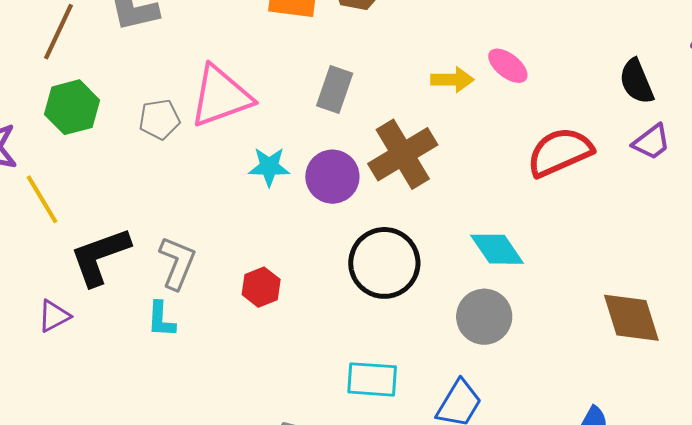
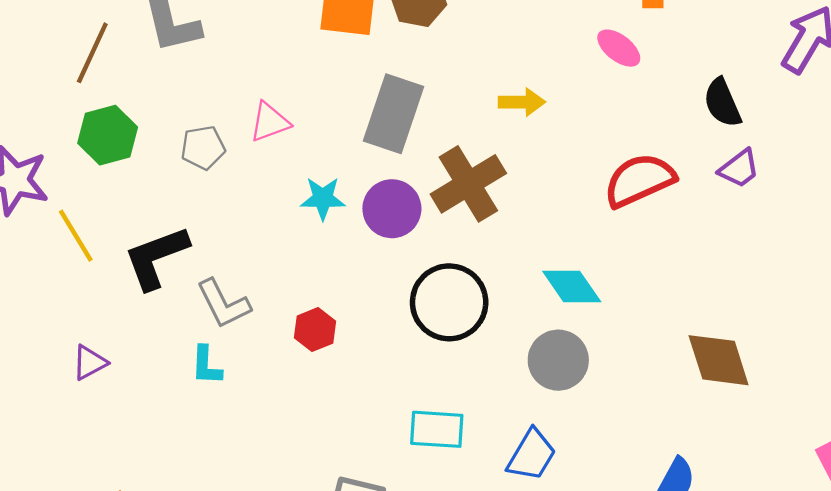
pink ellipse: (508, 66) -> (619, 48), moved
gray rectangle: (335, 90) -> (394, 114), size x1.5
pink triangle: (221, 96) -> (270, 122), size x0.6
black L-shape: (100, 256) -> (156, 257), moved
gray L-shape: (177, 263) -> (223, 304), turned 132

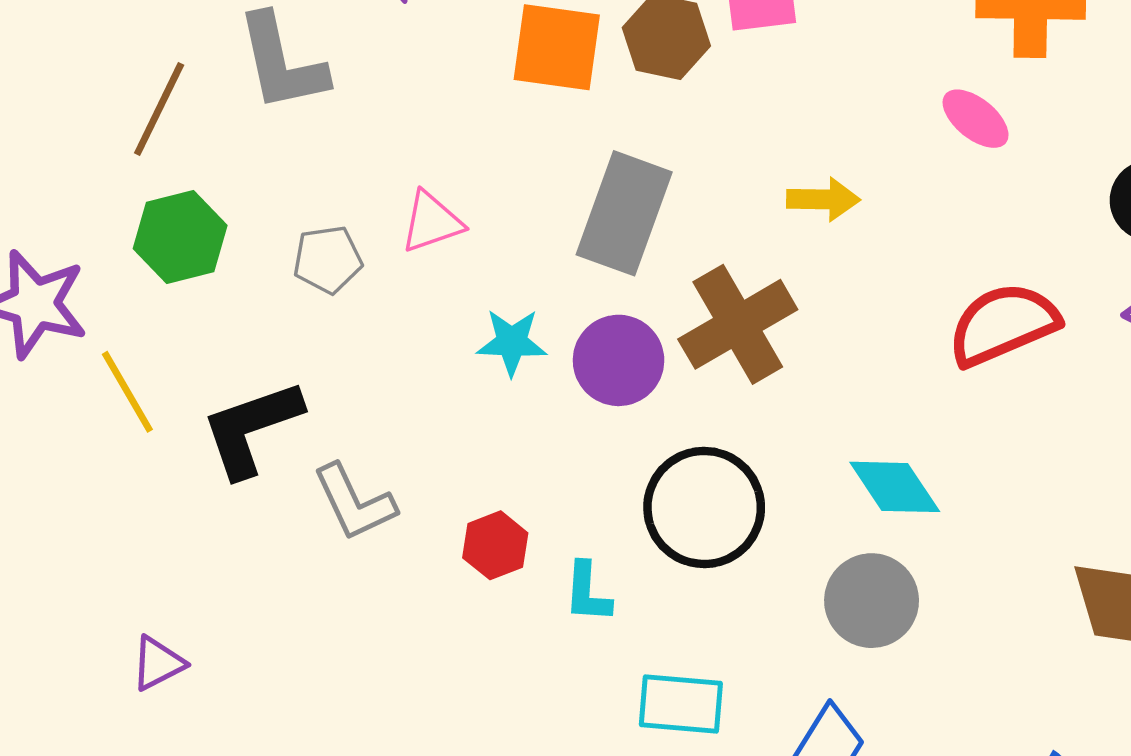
purple triangle: (90, 363) -> (158, 663), moved
cyan L-shape: (206, 366) -> (587, 593), moved

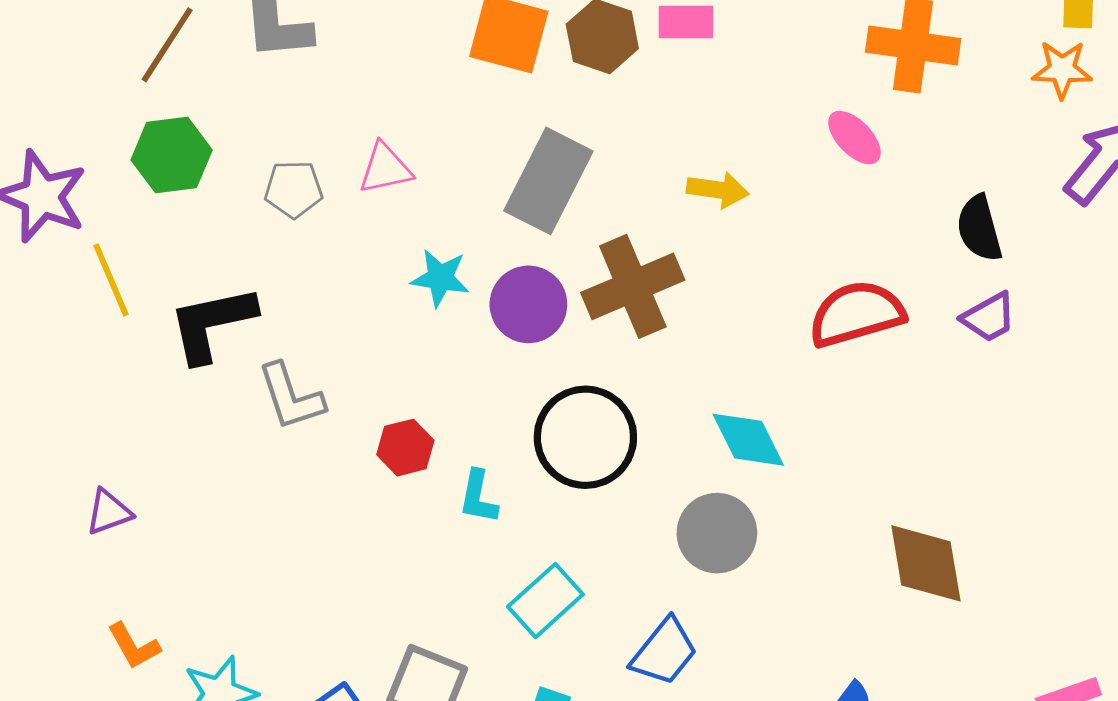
cyan rectangle: (681, 704) -> (545, 601), turned -54

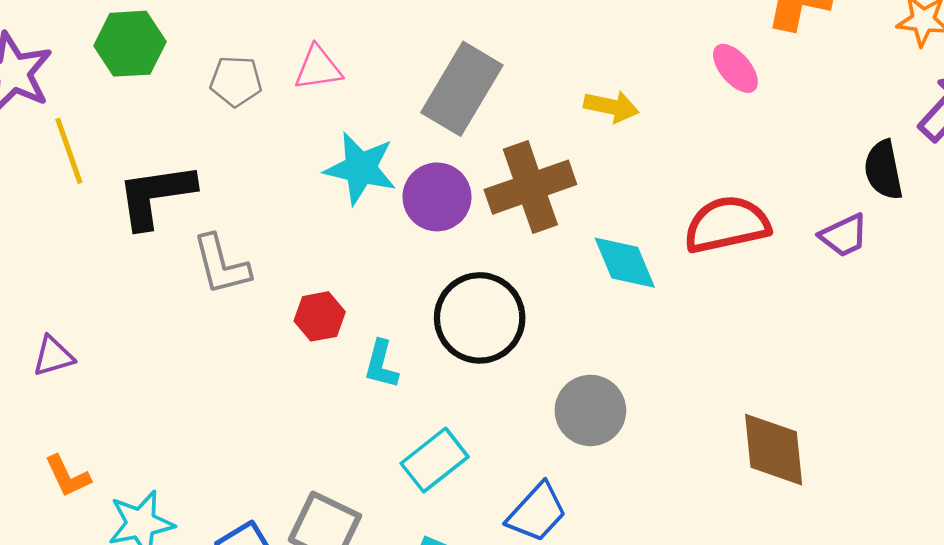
black semicircle: (979, 228) -> (883, 170), moved
cyan star: (440, 278) -> (360, 168), size x1.4
cyan diamond: (748, 440) -> (625, 263), moved

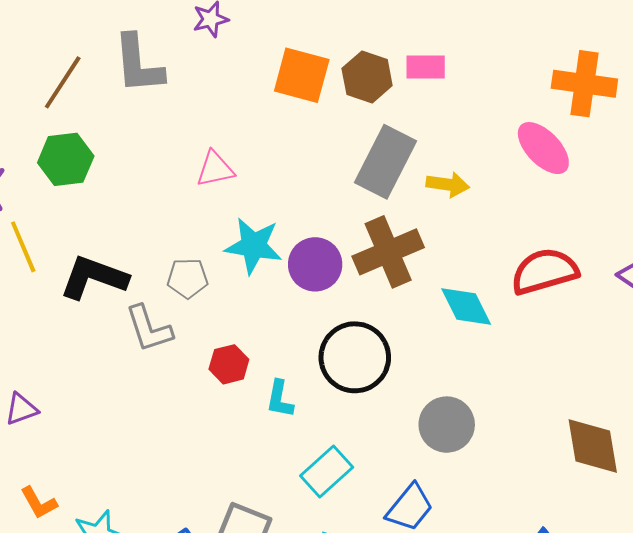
pink ellipse: (735, 68) -> (543, 148), size x1.4
gray pentagon: (236, 81) -> (187, 278), moved
gray rectangle: (462, 89) -> (385, 162), moved
black L-shape: (156, 195) -> (94, 277), turned 32

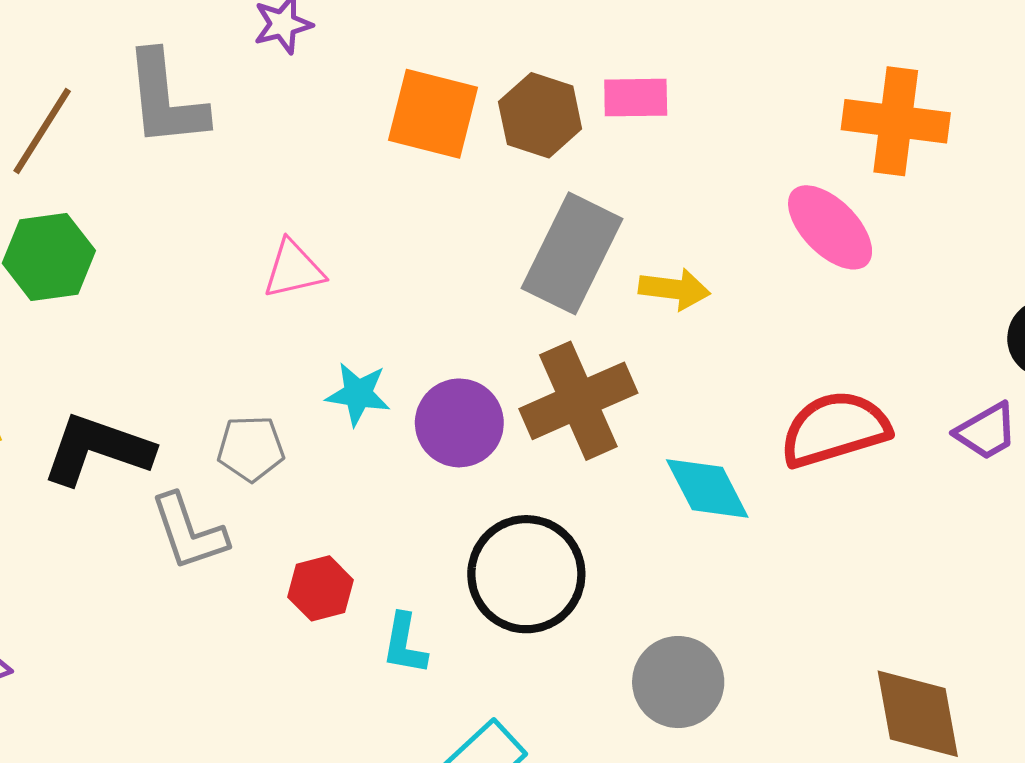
cyan star: (253, 246) -> (358, 394), size x0.7

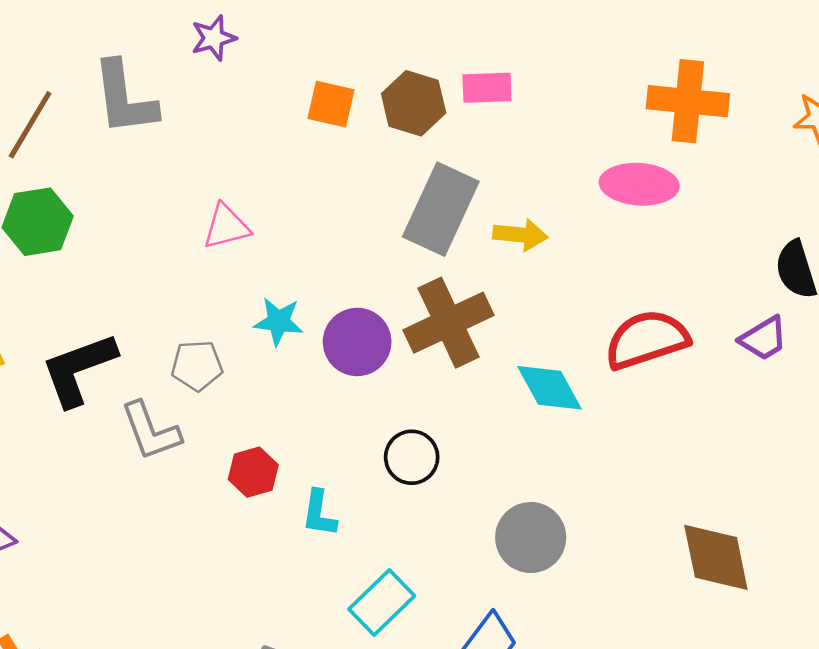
orange square: (433, 114) -> (331, 104), size x0.7
pink ellipse: (830, 227) -> (639, 184), turned -40
black L-shape: (97, 449) -> (79, 369), turned -38
black circle: (526, 574) -> (412, 457), size x0.6

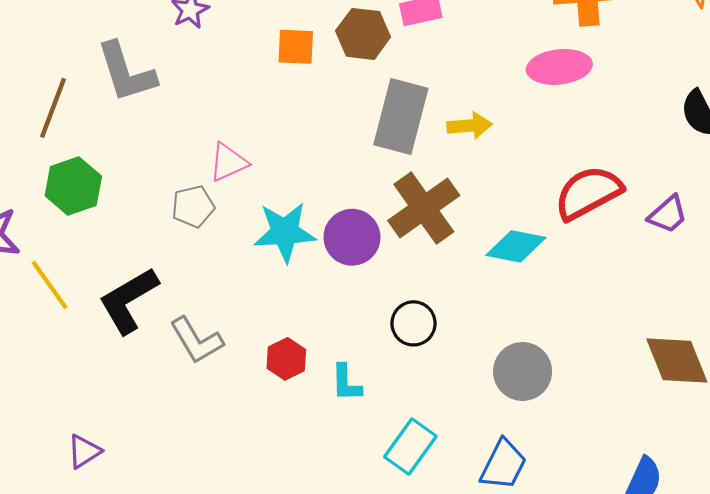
cyan star: (278, 321) -> (285, 232), size x1.5
purple trapezoid: (764, 338) -> (668, 215), moved
gray pentagon: (197, 366) -> (193, 206), moved
cyan diamond: (550, 388) -> (516, 246), turned -40

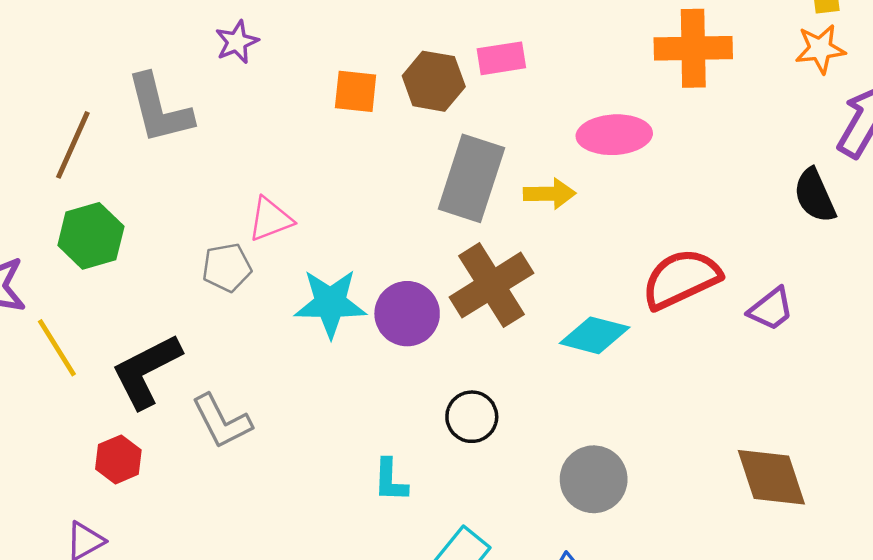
pink ellipse: (559, 67) -> (614, 135), moved
red hexagon: (286, 359) -> (118, 459), moved

